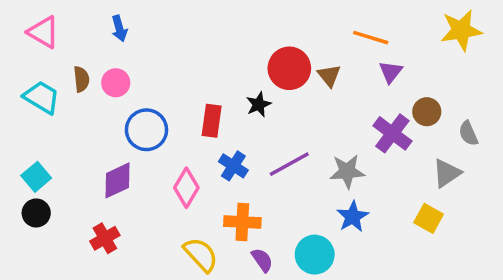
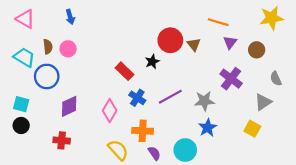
brown circle: (427, 112) -> (257, 50), moved
red rectangle: (212, 121) -> (124, 71), turned -54
blue circle: (146, 130) -> (47, 76), moved
cyan square: (36, 177) -> (21, 104), turned -35
red cross: (105, 238) -> (62, 140), turned 35

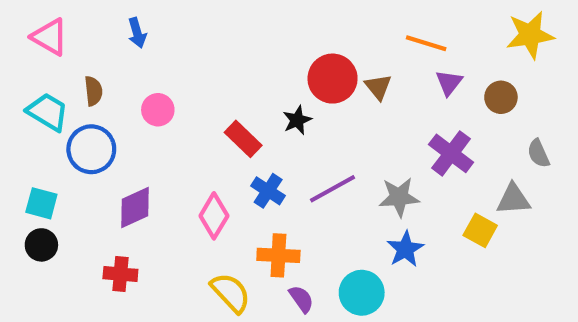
pink circle: (68, 49) -> (158, 110), moved
gray triangle: (263, 102) -> (513, 199), turned 30
yellow square: (252, 129) -> (480, 230), moved

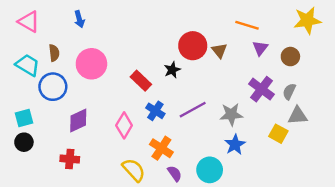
pink circle: (158, 110) -> (91, 64), size x1.6
gray semicircle: (538, 153) -> (289, 92), moved, turned 49
cyan square: (41, 203) -> (24, 118), turned -30
orange cross: (278, 255) -> (161, 148), turned 30

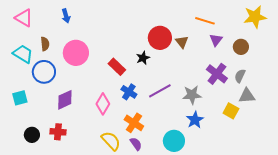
black circle: (24, 142) -> (32, 135), moved
purple semicircle: (175, 173) -> (136, 144), moved

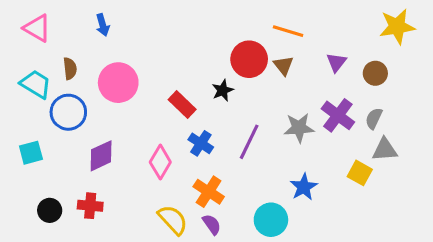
orange line: (205, 21) -> (288, 31), moved
purple line: (160, 91) -> (249, 142), turned -35
gray star: (192, 95) -> (299, 128), moved

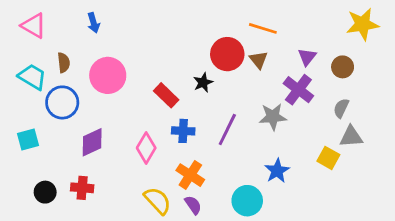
purple cross: (338, 115) -> (298, 90), moved
blue cross: (201, 143) -> (183, 131), turned -30

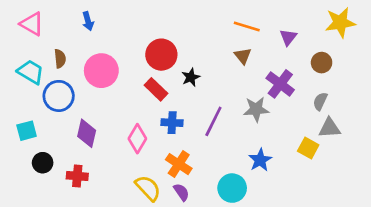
red circle: (227, 54) -> (161, 55), moved
purple triangle: (307, 57) -> (288, 37), moved
purple diamond: (92, 142) -> (87, 133), turned -52
black circle: (45, 192) -> (43, 163), moved

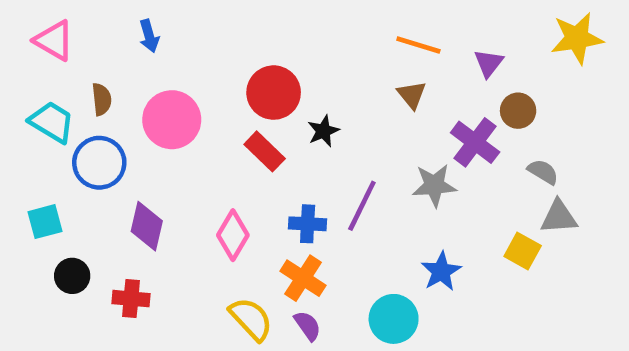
brown circle: (322, 63) -> (518, 111), moved
gray semicircle: (320, 101) -> (543, 172), turned 96
blue cross: (172, 123) -> (308, 224), moved

